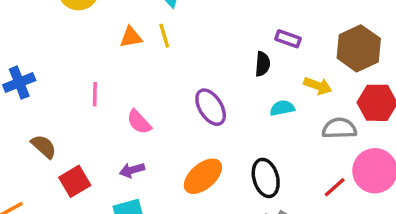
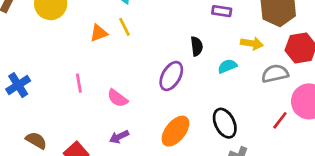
black semicircle: (263, 64) -> (197, 46), moved
purple ellipse: (211, 107) -> (171, 76), turned 72
brown semicircle: (44, 146) -> (36, 140), moved

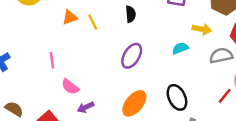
yellow line: (124, 27) -> (93, 22), moved
black semicircle: (197, 46) -> (131, 14), moved
pink semicircle: (118, 98) -> (70, 87), moved

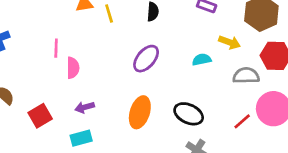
pink semicircle: (70, 87) -> (73, 68), moved, turned -138
black ellipse: (177, 97) -> (189, 114), turned -50
orange ellipse: (134, 103) -> (140, 112), turned -32

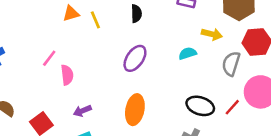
pink line: (56, 48) -> (49, 58), turned 42
gray semicircle: (246, 76) -> (231, 64), turned -65
black ellipse: (189, 114) -> (200, 106), moved

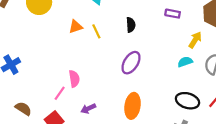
yellow arrow: (212, 34) -> (195, 40), turned -70
cyan semicircle: (188, 53) -> (185, 62), moved
pink line: (49, 58) -> (60, 93), moved

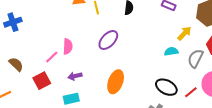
purple ellipse: (131, 63) -> (108, 40), moved

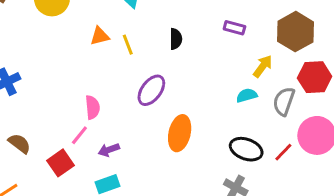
pink line: (52, 57) -> (79, 135), moved
orange ellipse: (116, 82) -> (180, 133), moved

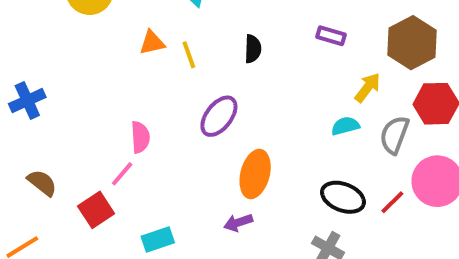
purple arrow: (109, 150) -> (238, 223), moved

